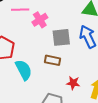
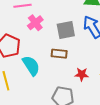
pink cross: (40, 20) -> (35, 23), moved

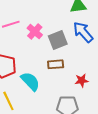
pink cross: (35, 23) -> (35, 32), moved

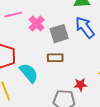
red star: (82, 81) -> (80, 85), moved

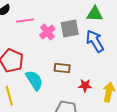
gray square: (59, 34) -> (70, 28), moved
red star: (80, 85) -> (85, 86), moved

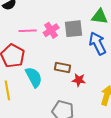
pink line: (25, 21) -> (28, 31), moved
red star: (85, 86) -> (79, 80), moved

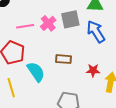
red star: (79, 80) -> (93, 70), moved

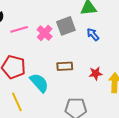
pink line: (25, 26) -> (19, 29), moved
blue arrow: (96, 32) -> (93, 34), size x0.6

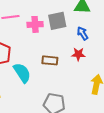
pink cross: (45, 33) -> (35, 24), turned 35
red star: (96, 73) -> (78, 54), moved

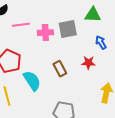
blue arrow: (83, 33) -> (101, 42), moved
brown rectangle: (50, 60) -> (60, 69), turned 56

